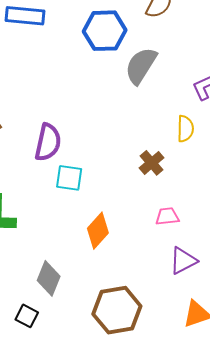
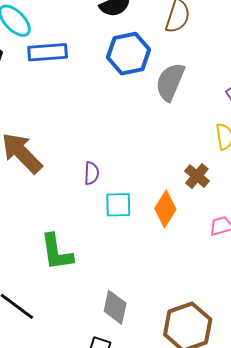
purple semicircle: (48, 142) -> (91, 173), size x0.6
orange diamond: (98, 231) -> (165, 209), moved

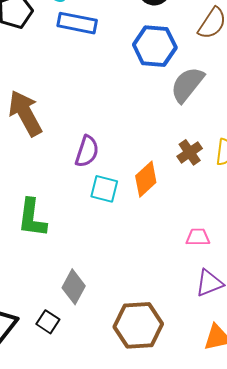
purple semicircle: (91, 173) -> (87, 151), size x1.4
brown cross: (197, 176) -> (190, 152), moved
orange diamond: (165, 209) -> (146, 179), moved

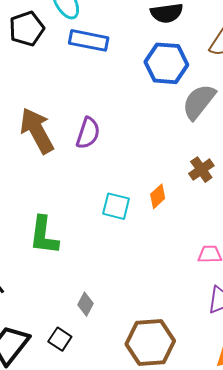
purple semicircle: (87, 151) -> (88, 133), moved
orange diamond: (146, 179) -> (158, 196), size x0.7
gray diamond: (74, 287) -> (86, 304), size x0.7

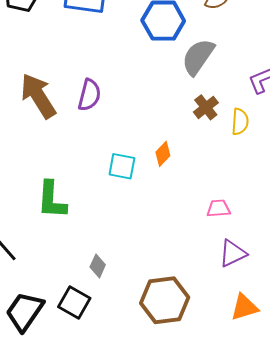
brown cross: (201, 170) -> (206, 107), moved
black square: (60, 339) -> (74, 303), size x1.4

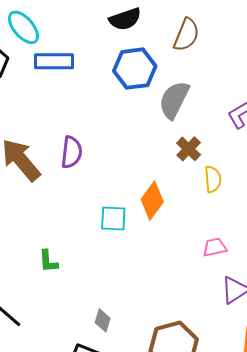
yellow semicircle: (240, 122) -> (213, 179), moved
orange diamond: (163, 154) -> (152, 201), size x1.5
green L-shape: (52, 200) -> (48, 261), size x0.6

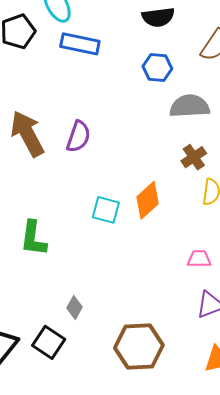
blue hexagon: (135, 69) -> (157, 67), size x0.7
gray semicircle: (174, 100) -> (190, 106), turned 48
green L-shape: (48, 261) -> (33, 238), size x1.5

